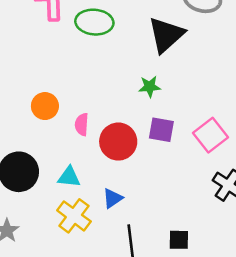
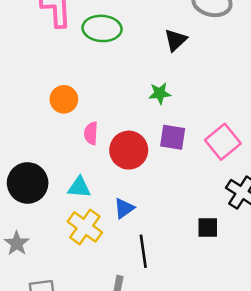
black triangle: (166, 35) -> (176, 40), size x0.6
orange circle: (45, 106) -> (64, 99), moved
black square: (179, 240) -> (208, 228), moved

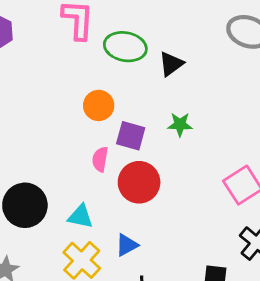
black triangle: (176, 40) -> (171, 64), moved
orange circle: (64, 99) -> (99, 105), moved
purple square: (173, 137) -> (131, 136), moved

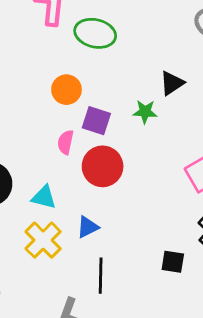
black triangle: (171, 64) -> (172, 83), moved

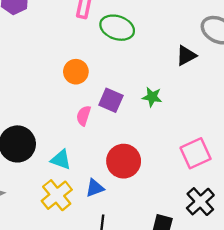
black triangle: (172, 83) -> (186, 56), moved
orange circle: (66, 90) -> (76, 72), moved
red circle: (103, 166) -> (124, 161), moved

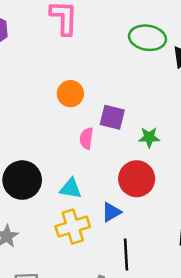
green ellipse: (117, 28) -> (147, 38), moved
green star: (152, 97) -> (149, 137), moved
yellow cross: (57, 195) -> (73, 227), turned 32

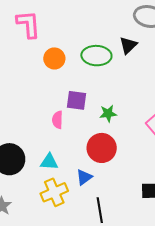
green ellipse: (147, 38) -> (96, 56), moved
orange circle: (70, 94) -> (54, 58), moved

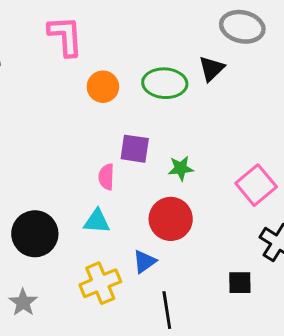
cyan triangle: (49, 162) -> (97, 221), moved

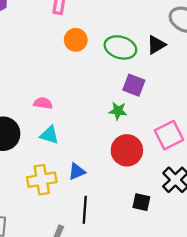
purple square: (135, 149) -> (134, 85), moved
pink semicircle: (106, 177) -> (43, 103), moved, turned 84
red circle: (171, 219) -> (127, 150), moved

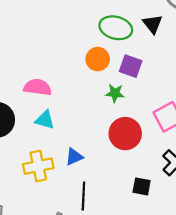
orange circle: (76, 40) -> (98, 59), moved
black triangle: (156, 45) -> (153, 24), turned -36
pink semicircle: (43, 103) -> (38, 87), size x1.4

